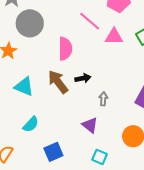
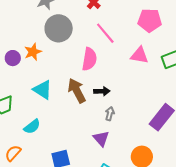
pink line: (90, 21) -> (105, 33), moved
gray arrow: (103, 99) -> (110, 114), moved
cyan semicircle: (31, 124) -> (32, 127), moved

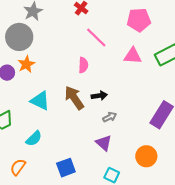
gray circle: (59, 28) -> (19, 37), moved
pink semicircle: (89, 59) -> (83, 65), size x0.7
gray arrow: (110, 114) -> (110, 117), turned 56

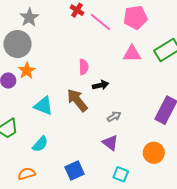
pink line: (96, 38) -> (101, 22), moved
black arrow: (99, 96) -> (101, 85), moved
orange semicircle: (18, 167) -> (27, 174), turned 42

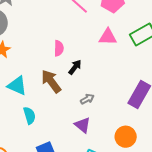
black arrow: (101, 85) -> (75, 67), turned -42
cyan semicircle: (40, 144) -> (29, 116), moved, turned -60

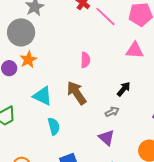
black arrow: (75, 67) -> (124, 89), moved

